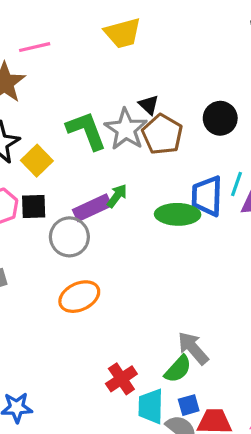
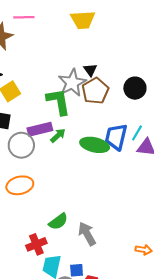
green L-shape: (86, 131) -> (58, 102), moved
green arrow: (117, 196) -> (58, 136), moved
green semicircle: (178, 369) -> (58, 222), moved

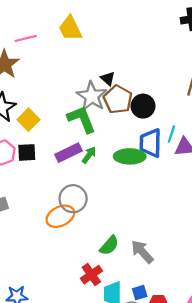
yellow trapezoid: (83, 20) -> (70, 28), moved, turned 80
black circle: (135, 88) -> (143, 106), moved
gray circle: (21, 145) -> (73, 199), moved

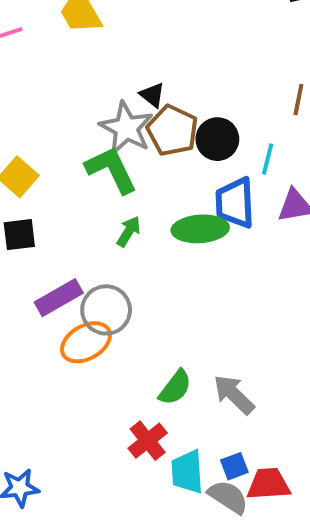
cyan line: (171, 134) -> (268, 159), moved
purple rectangle: (69, 153) -> (59, 298), moved

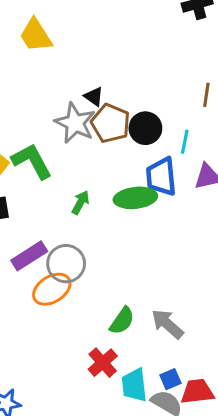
green L-shape: (111, 170) -> (32, 161), moved

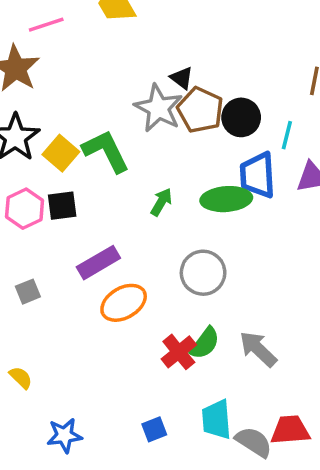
gray circle: (66, 264) -> (203, 273), moved
red cross: (103, 363) -> (179, 352), moved
blue square: (170, 379) -> (154, 429), moved

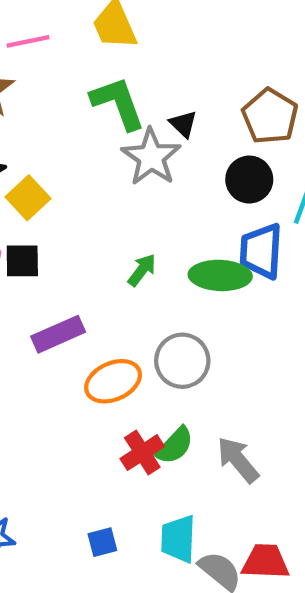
brown pentagon: (200, 110) -> (270, 116), moved
green L-shape: (106, 151) -> (118, 103), moved
orange ellipse: (124, 303) -> (113, 381), moved

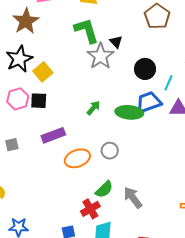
brown pentagon: (270, 116) -> (157, 16), moved
blue trapezoid: (261, 251) -> (149, 102), turned 64
gray circle: (182, 361) -> (110, 151), size x0.7
red cross: (142, 453) -> (90, 209), moved

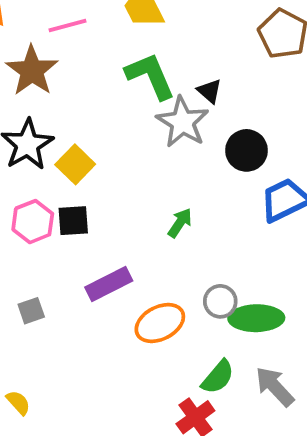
black circle: (145, 69) -> (246, 150), moved
green ellipse: (129, 112) -> (256, 318), moved

